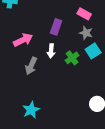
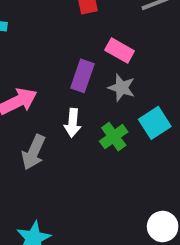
pink rectangle: (84, 14) -> (120, 50), moved
gray star: (86, 33) -> (122, 88), moved

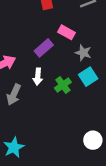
purple rectangle: (82, 76) -> (44, 48), turned 30
gray star: (122, 88) -> (83, 53), moved

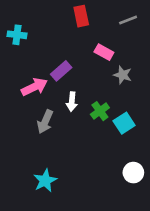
purple rectangle: (44, 48) -> (61, 71), moved
cyan square: (88, 77) -> (124, 123), moved

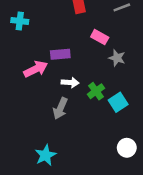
purple rectangle: (61, 71) -> (60, 54), turned 36
white arrow: (72, 102) -> (70, 83), turned -91
gray arrow: (45, 122) -> (60, 108), moved

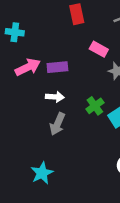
pink arrow: (36, 69) -> (28, 67), moved
white arrow: (70, 83) -> (55, 97), moved

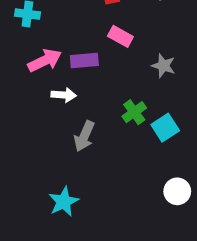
pink rectangle: (99, 49) -> (120, 36), moved
white arrow: (55, 97) -> (64, 95), moved

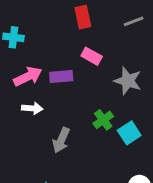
gray star: (163, 66) -> (128, 81), size x1.4
white arrow: (64, 95) -> (32, 108), moved

